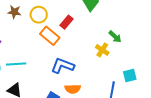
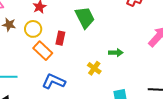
red rectangle: (67, 22) -> (60, 38), turned -32
green arrow: (115, 37) -> (116, 53), moved, turned -48

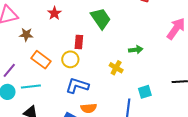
yellow circle: (33, 29) -> (70, 59), moved
orange rectangle: (43, 51) -> (41, 60), moved

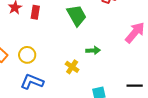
green trapezoid: (101, 18) -> (77, 15), moved
red rectangle: (79, 42) -> (35, 12), moved

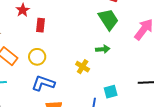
red rectangle: (35, 12) -> (41, 25), moved
green trapezoid: (77, 15) -> (108, 19), moved

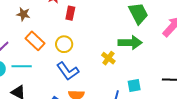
green arrow: (103, 49) -> (130, 43), size x1.6
blue L-shape: (43, 83) -> (68, 71), turned -150

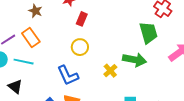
orange rectangle: (35, 41) -> (31, 37), moved
yellow circle: (64, 44) -> (80, 47), moved

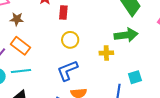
yellow cross: (110, 71) -> (106, 53), turned -32
blue L-shape: (68, 75) -> (67, 71), turned 110

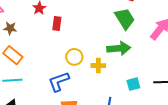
yellow circle: (70, 40) -> (74, 57), moved
cyan square: (135, 77) -> (133, 84), moved

